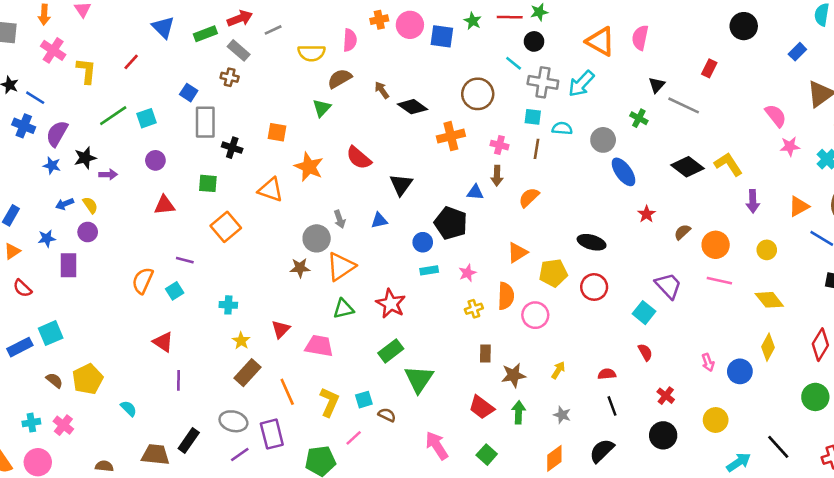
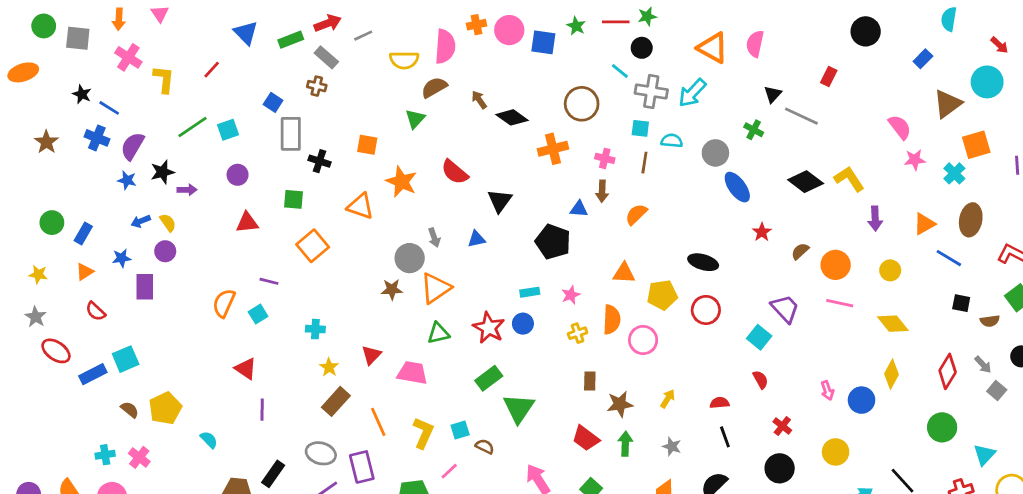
pink semicircle: (350, 40) -> (445, 46), size x1.4
blue circle: (423, 242) -> (523, 324), moved
orange triangle: (517, 252) -> (624, 273), turned 35

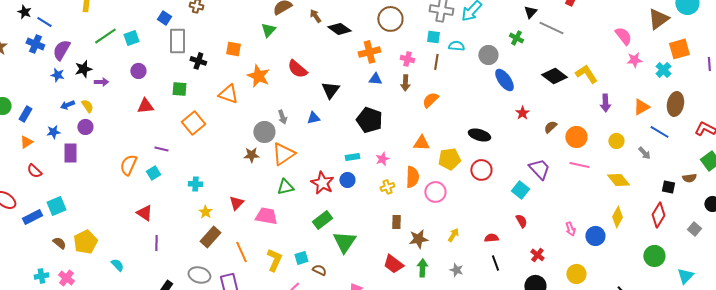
blue triangle: (579, 209) -> (375, 79), moved
black square: (961, 303) -> (668, 187), moved
gray arrow: (983, 365) -> (644, 153), moved

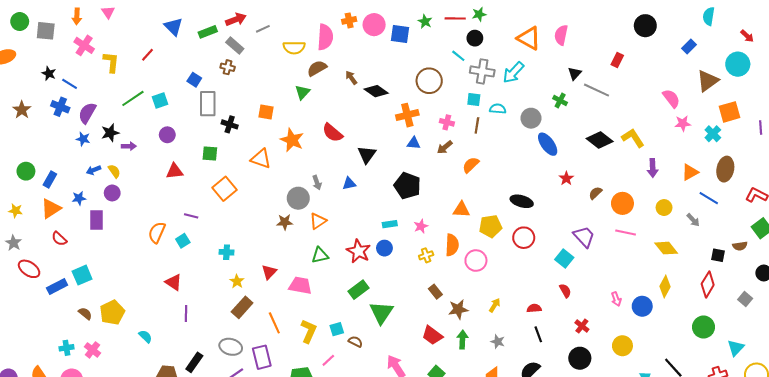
brown arrow: (405, 83) -> (445, 147), turned 49
orange triangle: (26, 142) -> (51, 209), size x1.5
orange triangle: (283, 154) -> (318, 221), size x0.7
brown rectangle: (396, 222) -> (435, 292), turned -40

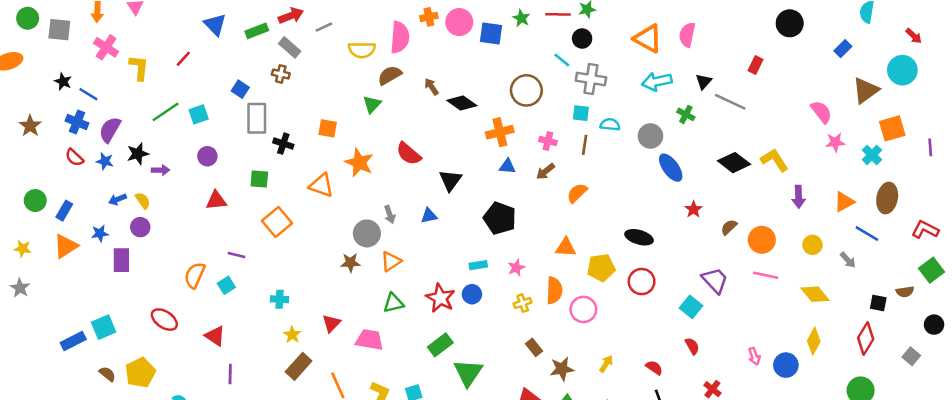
cyan arrow: (513, 72) -> (657, 82), moved, turned 35
red semicircle: (59, 239) -> (74, 157), moved
red ellipse: (29, 269) -> (164, 320), moved
red semicircle: (534, 308) -> (654, 368), turned 40

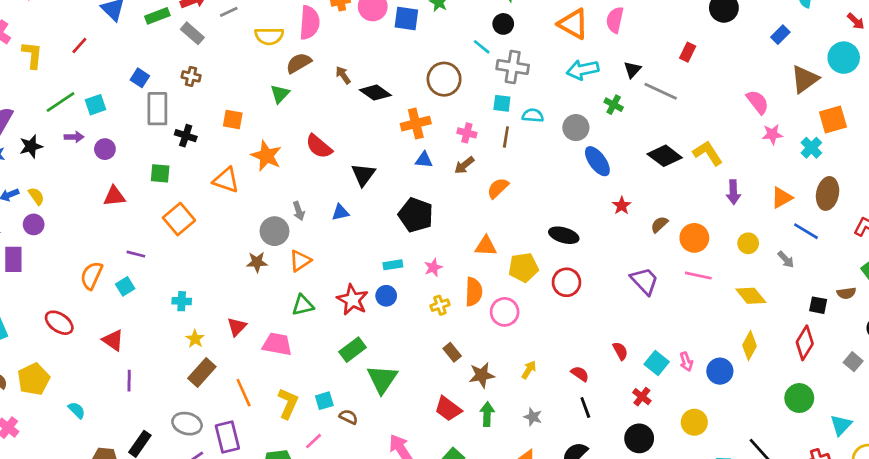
brown cross: (281, 74) -> (191, 76), moved
purple arrow: (161, 170) -> (74, 137), moved
cyan square: (691, 307) -> (657, 363), moved

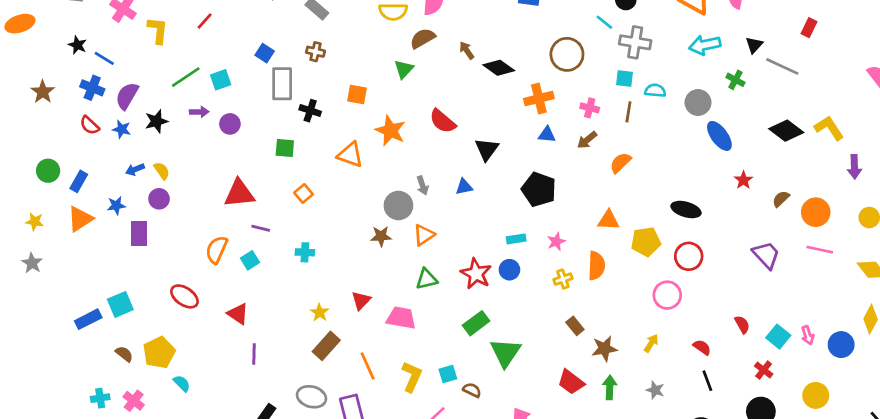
red triangle: (114, 196) -> (239, 193), moved, size x1.4
orange square: (179, 219) -> (303, 193), size x0.6
cyan cross: (182, 301) -> (305, 252), moved
pink circle: (505, 312) -> (667, 295), moved
cyan semicircle: (77, 410) -> (182, 383), moved

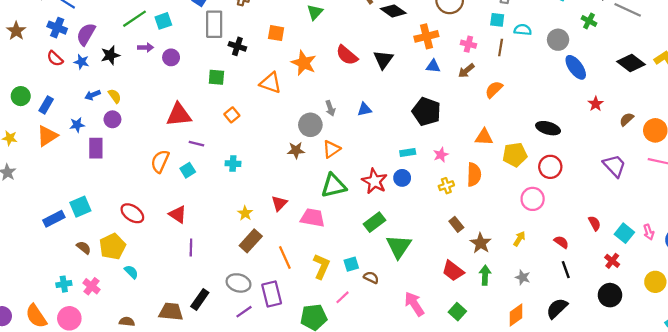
black triangle: (487, 149) -> (383, 60), moved
green triangle: (427, 279) -> (334, 186), size x1.4
red ellipse: (184, 296) -> (132, 213), moved
brown star: (604, 349) -> (481, 243), turned -30

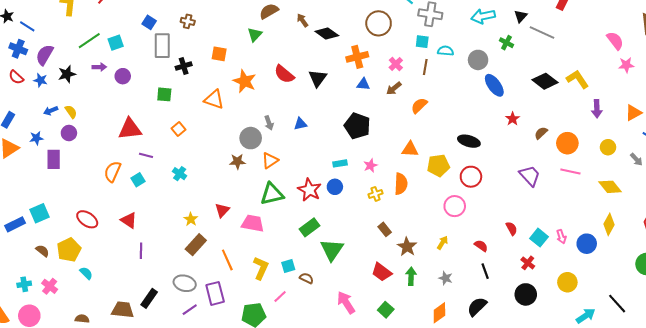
pink cross: (468, 44) -> (396, 64), turned 32
black cross: (237, 46) -> (184, 66), turned -35
cyan cross: (233, 164) -> (180, 174), turned 32

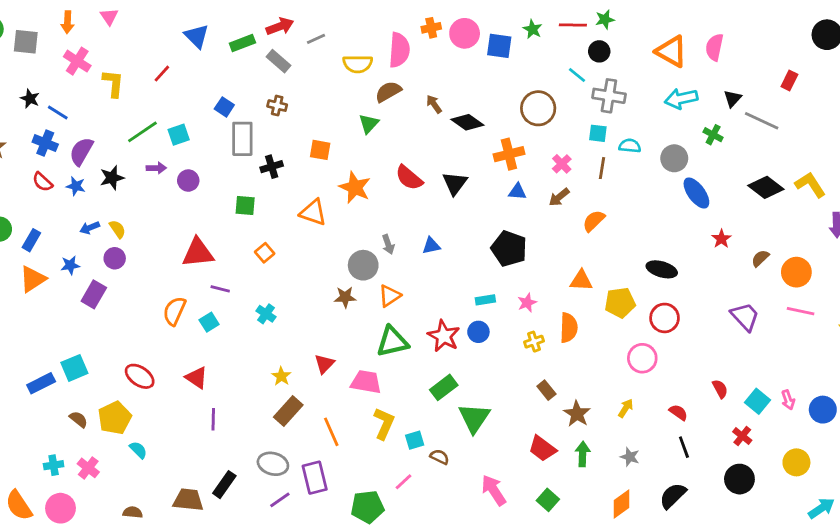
purple rectangle: (54, 159) -> (94, 294), turned 30
yellow L-shape: (261, 268) -> (384, 423), moved

